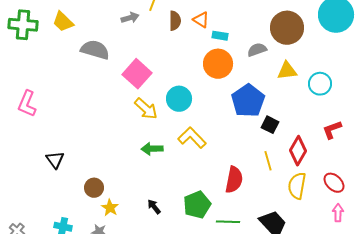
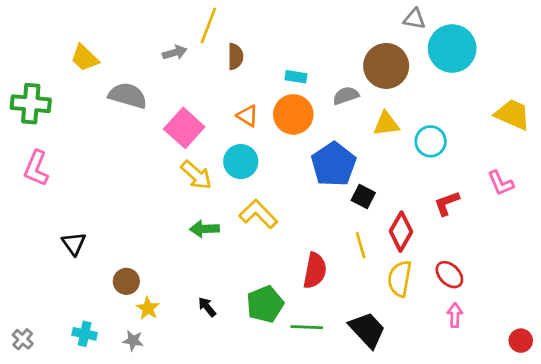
orange triangle: (201, 20) -> (247, 116), moved
green cross: (23, 25) -> (31, 104), moved

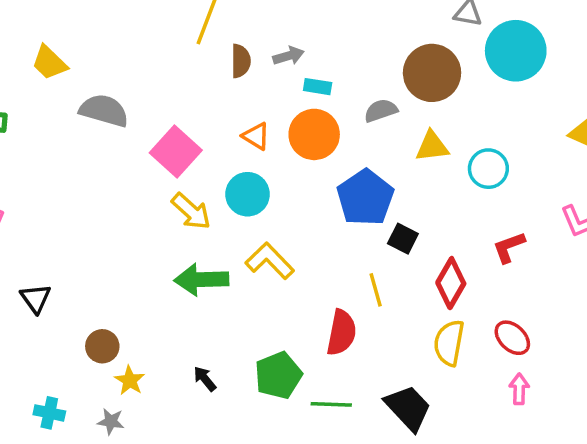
gray arrow: (175, 52) -> (289, 56), moved
green arrow: (204, 229) -> (201, 280), size x1.4
yellow line: (361, 245) -> (376, 290), moved

